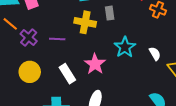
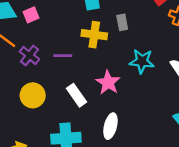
cyan star: (125, 47) -> (142, 61), turned -30

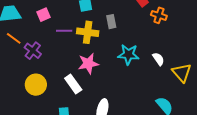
pink square: (31, 15) -> (43, 15), moved
purple line: (63, 56) -> (64, 31), moved
pink star: (108, 83) -> (88, 64), moved, turned 30

